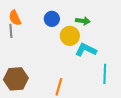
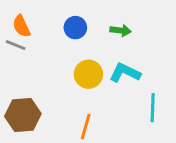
gray line: (11, 31) -> (16, 45), turned -64
yellow circle: (70, 36) -> (88, 74), moved

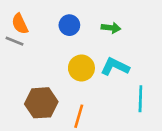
brown hexagon: (23, 115) -> (41, 103), moved

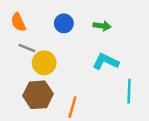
gray line: (14, 41) -> (27, 48), moved
yellow circle: (81, 68) -> (44, 63), moved

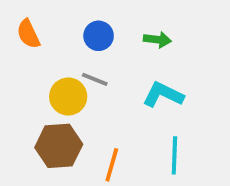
gray line: (27, 48) -> (95, 79), moved
cyan line: (129, 91) -> (174, 155), moved

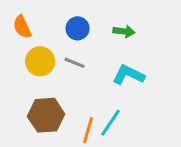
yellow circle: (68, 97) -> (40, 61), moved
cyan line: (174, 155) -> (110, 123), moved, turned 32

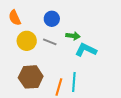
green arrow: (124, 31) -> (73, 36), moved
cyan line: (110, 123) -> (74, 82), turned -30

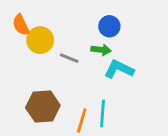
blue circle: (52, 19) -> (109, 26), moved
yellow circle: (27, 41) -> (40, 40), moved

